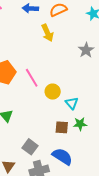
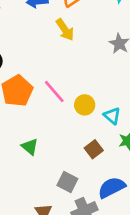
brown square: (62, 127) -> (94, 149), moved, turned -32
blue semicircle: (62, 157) -> (112, 188), turned -50

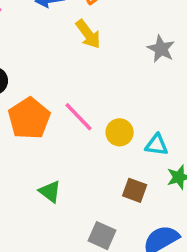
cyan triangle: (112, 116) -> (157, 145), turned -30
brown square: (94, 149) -> (135, 190), turned -30

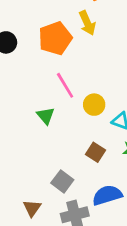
orange pentagon: (29, 118) -> (55, 38), moved
green triangle: (50, 191) -> (46, 116), moved

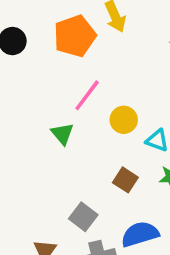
pink line: (65, 85) -> (87, 95), turned 68

